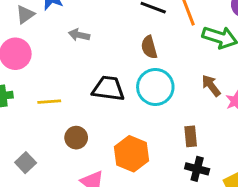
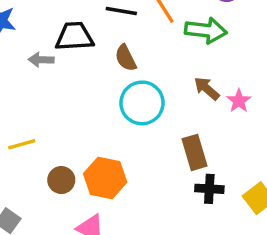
black trapezoid: (108, 89) -> (74, 37), moved
brown rectangle: (191, 136) -> (194, 152), size x1.4
orange hexagon: (131, 154) -> (105, 178), moved

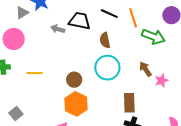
brown circle: (61, 180) -> (74, 80), moved

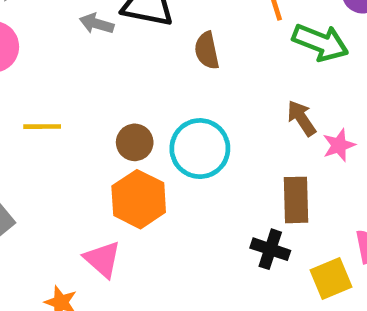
cyan circle: (107, 68) -> (200, 149), moved
brown rectangle: (129, 103) -> (296, 200), moved

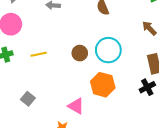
orange hexagon: (139, 199) -> (103, 85), moved
black cross: (270, 249) -> (147, 87), turned -35

